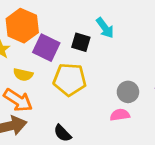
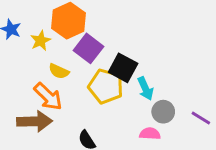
cyan arrow: (105, 28) -> (146, 89), moved
black square: (81, 42) -> (123, 68), moved, size x1.4

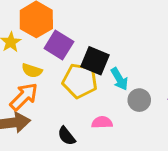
orange arrow: (48, 97) -> (24, 97), turned -84
pink semicircle: (150, 134) -> (102, 122), moved

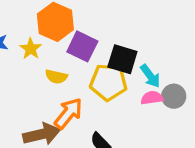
orange arrow: (24, 97) -> (68, 113), moved
pink semicircle: (102, 122) -> (152, 98), moved

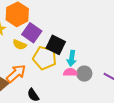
cyan arrow: (150, 76) -> (72, 58), turned 35
yellow semicircle: (56, 77) -> (20, 45), moved

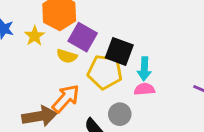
gray circle: (84, 74) -> (120, 114), moved

